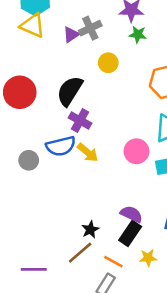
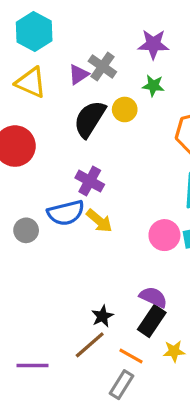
yellow triangle: (33, 26) -> (31, 82), moved
gray cross: (90, 28) -> (102, 67), turned -30
green star: (138, 35) -> (153, 86), moved
black semicircle: (70, 91) -> (90, 119), moved
pink circle: (136, 151) -> (164, 235), moved

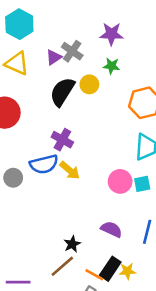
black rectangle: (152, 321) -> (110, 269), moved

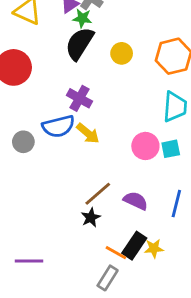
green star: (111, 66) -> (82, 18), moved
yellow circle: (89, 84) -> (122, 53), moved
brown line: (62, 266) -> (98, 194), moved

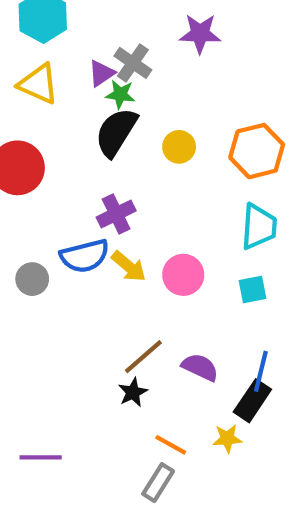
purple cross: (79, 98) -> (116, 214), turned 35
pink circle: (145, 146) -> (183, 275), moved
black rectangle: (134, 246) -> (252, 401), moved

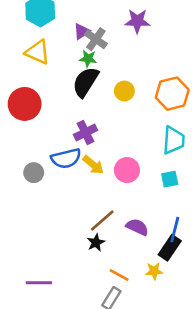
purple triangle: (101, 73) -> (82, 31), moved

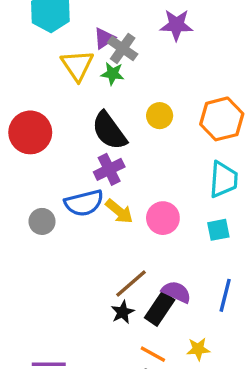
yellow triangle: (38, 52) -> (77, 65), moved, turned 32
black semicircle: (85, 82) -> (109, 131), moved, turned -68
black rectangle: (170, 248) -> (160, 309), moved

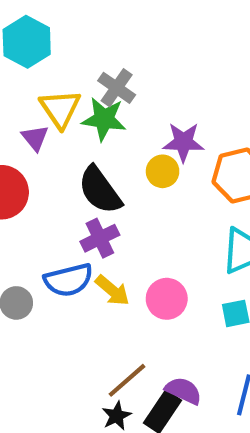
purple star: (176, 25) -> (183, 142), moved
purple triangle: (104, 38) -> (35, 138), moved, turned -35
green star: (113, 74) -> (104, 119), size x1.5

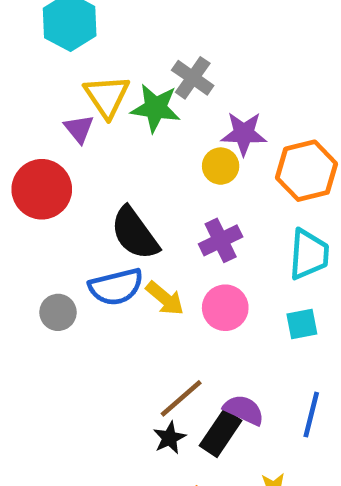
gray cross: (117, 88) -> (193, 78), moved
black semicircle: (100, 190) -> (135, 233), moved
purple cross: (100, 238) -> (221, 240), moved

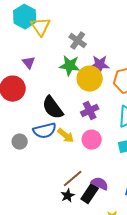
yellow triangle: (107, 96) -> (41, 27), moved
green star: (156, 108) -> (70, 66), moved
yellow circle: (221, 166) -> (90, 79), size x1.6

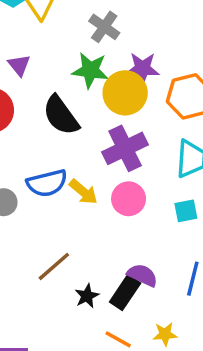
black semicircle: (53, 108) -> (61, 115), moved
purple cross: (90, 111) -> (125, 148), size x1.4
brown line: (73, 179) -> (54, 266), moved

